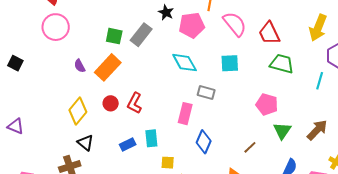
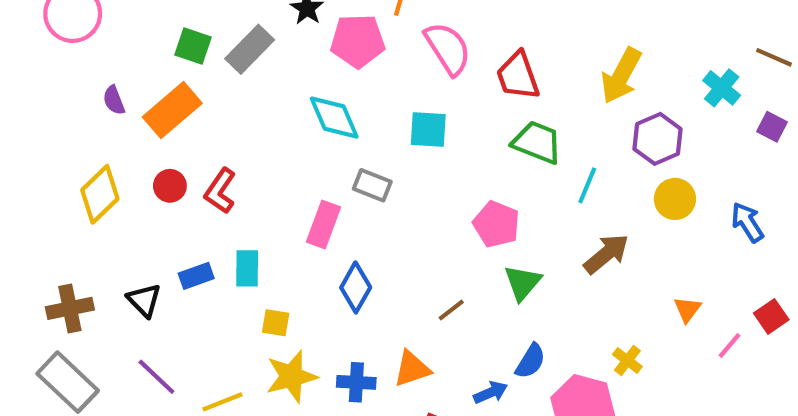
cyan line: (320, 81) -> (587, 185), moved
brown arrow: (317, 130) -> (606, 254), moved
black triangle: (86, 143) -> (144, 300), moved

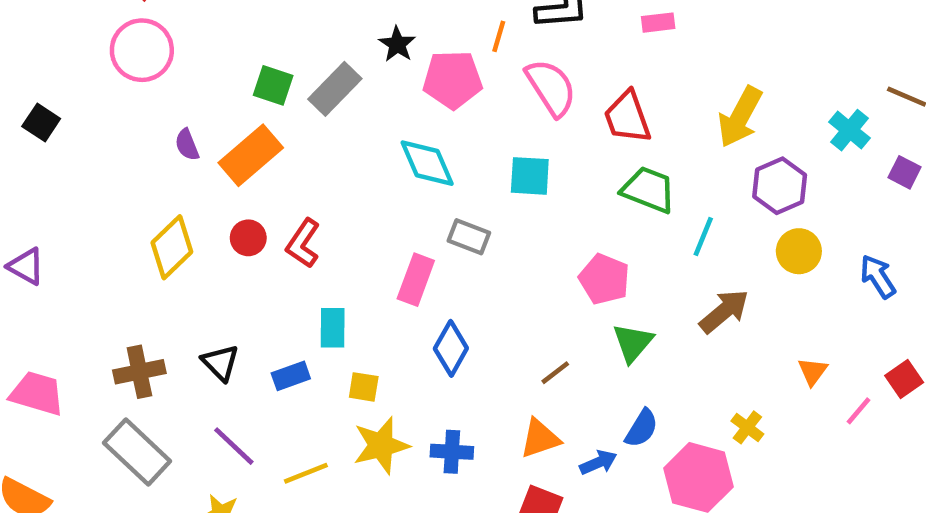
blue rectangle: (196, 276) -> (291, 376), moved
orange triangle: (412, 369) -> (540, 438), moved

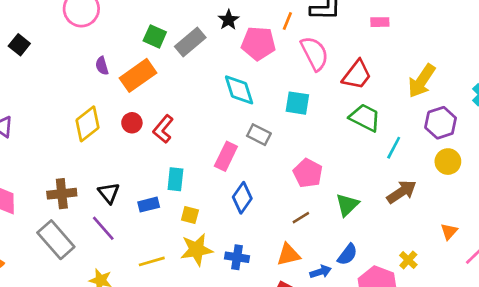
red trapezoid: (627, 117) -> (357, 75), turned -128
pink pentagon: (604, 279) -> (308, 173), moved
purple line: (234, 446) -> (103, 228), moved

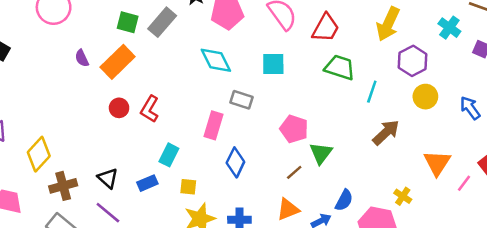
yellow diamond: (87, 124) -> (39, 154), moved
cyan rectangle: (175, 179) -> (169, 155), turned 30
green triangle: (347, 205) -> (321, 153), moved
orange triangle: (449, 231) -> (437, 163), size x1.6

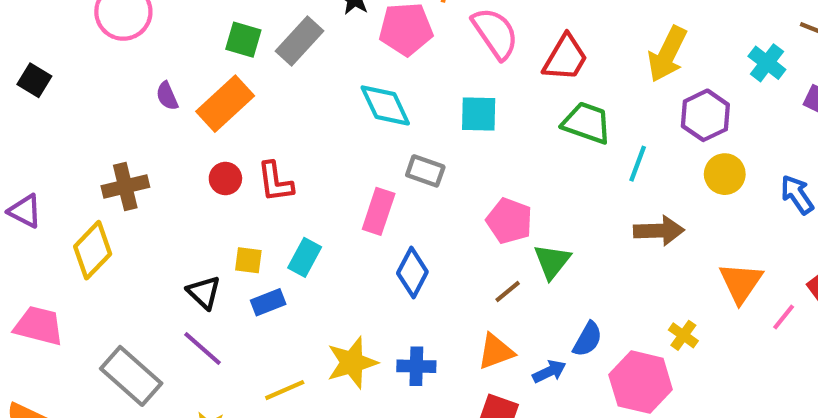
red L-shape: (150, 109) -> (275, 182), turned -40
brown arrow: (386, 132) -> (659, 231), turned 40
brown cross: (63, 186) -> (125, 186), moved
yellow square: (188, 187) -> (248, 260), moved

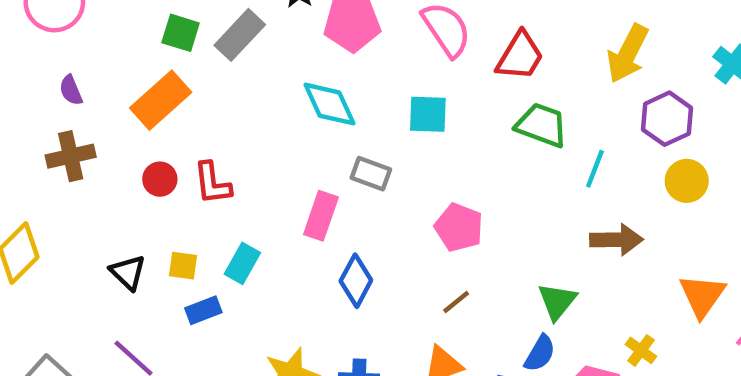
purple semicircle: (167, 96) -> (71, 90), moved
brown cross: (125, 186) -> (71, 156), moved
green triangle: (552, 261) -> (557, 301), moved
black triangle: (204, 292) -> (128, 272), moved

